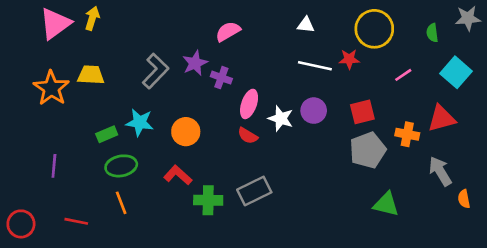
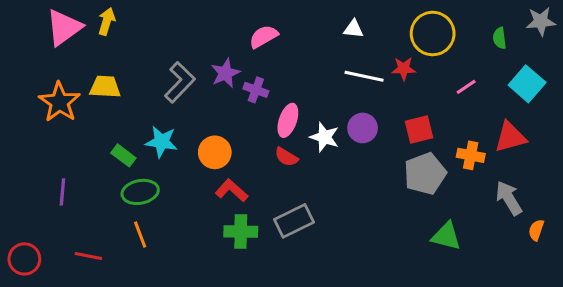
green rectangle: (107, 134) -> (123, 155), turned 60
red L-shape: (178, 175) -> (232, 190), moved
orange semicircle: (464, 199) -> (536, 230), turned 30

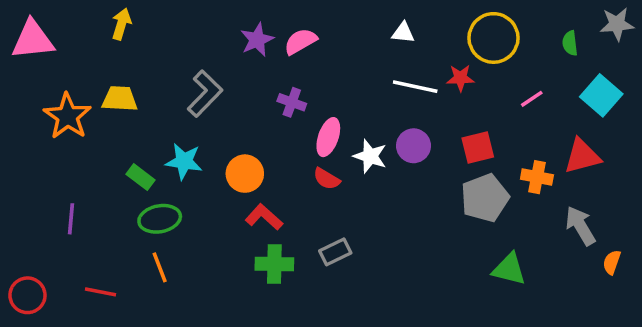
pink triangle: (64, 27) -> (33, 40), moved, turned 30
purple star: (225, 73) -> (257, 40), moved
gray rectangle: (294, 221) -> (335, 252), size x0.7

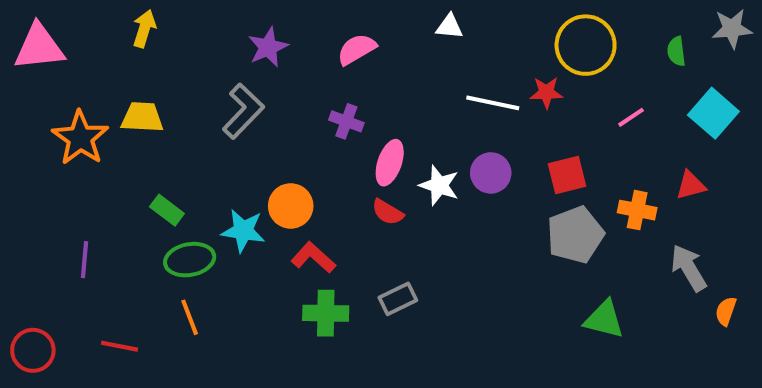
white triangle: (403, 33) -> (449, 27), moved
purple star: (257, 40) -> (268, 47), moved
red triangle: (582, 156) -> (691, 185), size x0.7
cyan star: (184, 161) -> (243, 231), moved

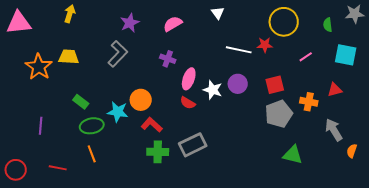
white triangle: (449, 27) -> (218, 13), turned 48
cyan square: (713, 113) -> (346, 55), turned -30
gray rectangle: (398, 299) -> (193, 145), size x1.5

